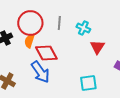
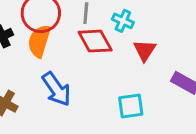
orange semicircle: (29, 41) -> (39, 41), size x1.5
red diamond: (46, 53) -> (95, 41), moved

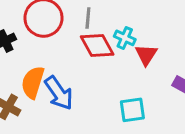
cyan cross: (123, 21) -> (125, 38), moved
orange semicircle: (39, 41) -> (33, 82), moved

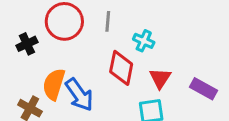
red diamond: (97, 46) -> (121, 68), moved, turned 40
red triangle: (146, 55) -> (160, 78), moved

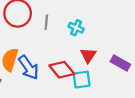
gray line: (108, 21) -> (46, 22), moved
red diamond: (121, 68) -> (62, 70), moved, turned -50

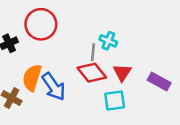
gray line: (46, 22) -> (93, 52), moved
red diamond: (62, 70) -> (92, 73), moved

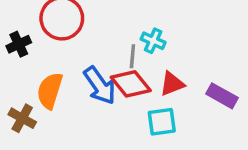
red triangle: (122, 73) -> (172, 84), turned 36
blue arrow: (54, 87) -> (100, 86), moved

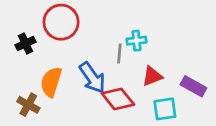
cyan cross: (153, 41) -> (136, 41), turned -30
red diamond: (131, 84) -> (118, 99), moved
cyan square: (162, 122) -> (165, 109), moved

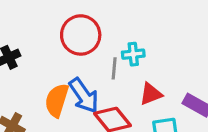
red circle: (61, 22) -> (81, 35), moved
orange semicircle: (51, 82) -> (57, 100), moved

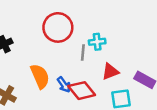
blue arrow: (84, 96) -> (64, 85), moved, size x0.6
orange semicircle: (57, 100) -> (40, 76), turned 140

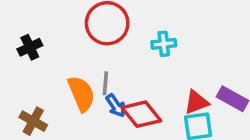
gray line: (83, 52) -> (105, 83), moved
red triangle: (110, 72) -> (196, 102), moved

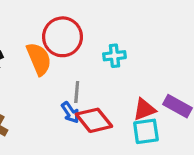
gray line: (105, 83) -> (77, 92), moved
orange semicircle: (81, 94) -> (39, 59), moved

